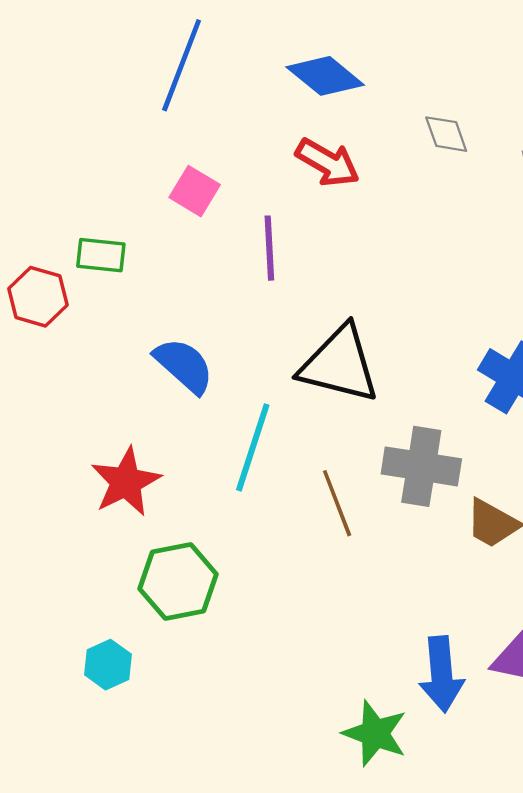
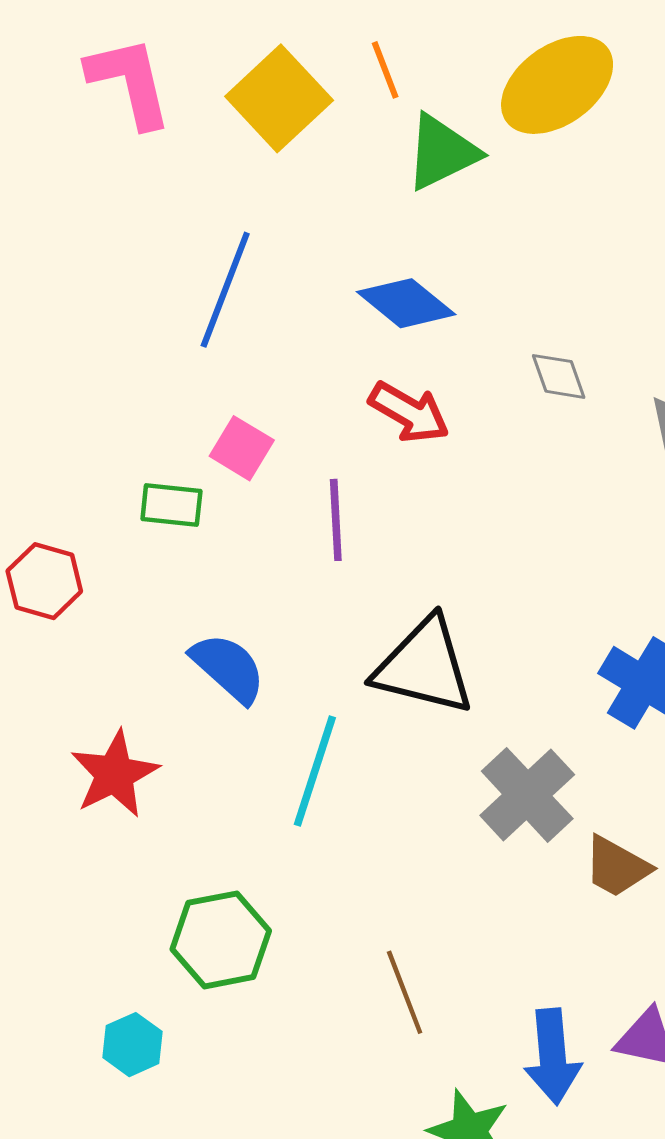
green rectangle: (101, 255) -> (171, 505), moved
gray cross: (421, 466) -> (527, 795), turned 38
red star: (126, 482) -> (115, 774), moved
brown line: (337, 503) -> (405, 992), moved

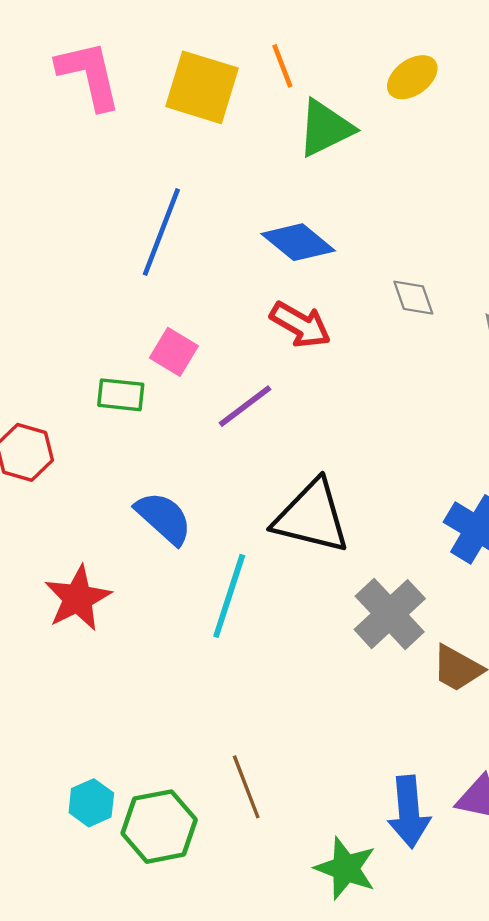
yellow ellipse: (557, 85) -> (412, 77), size x0.6
yellow square: (279, 98) -> (202, 87), turned -30
purple line: (336, 520) -> (245, 406), turned 56
green hexagon: (221, 940) -> (159, 827), moved
brown line: (405, 992) -> (246, 787), moved

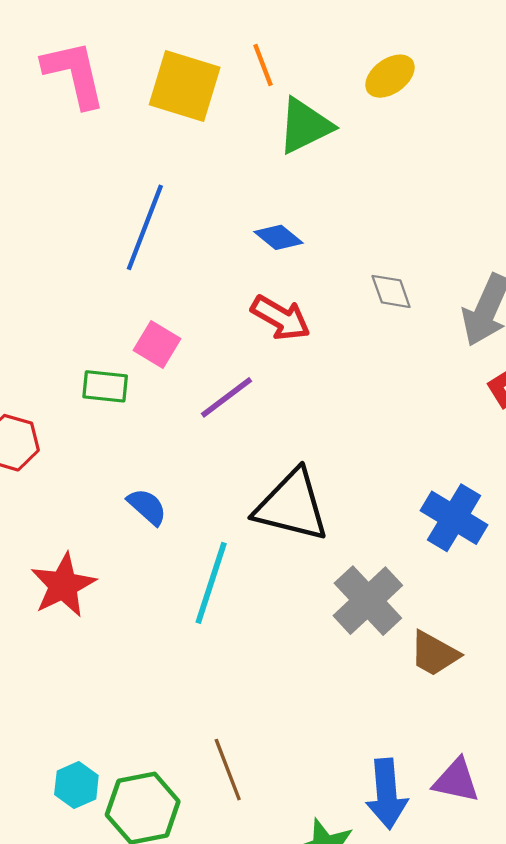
blue diamond: (298, 242) -> (278, 237), size x0.7
blue semicircle: (164, 518) -> (147, 507), size x0.7

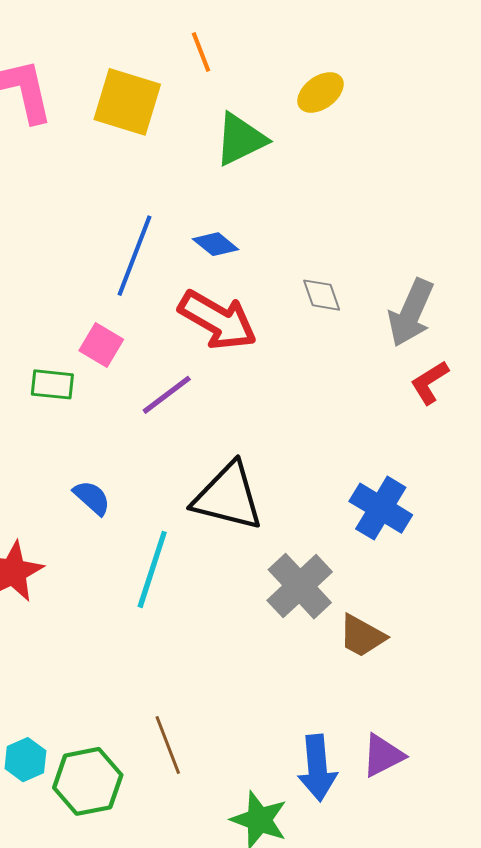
orange line: (263, 65) -> (201, 52), moved
blue line: (145, 227) -> (134, 256), moved
red arrow: (281, 318) -> (218, 320), size x1.4
purple triangle: (456, 781) -> (383, 755), turned -39

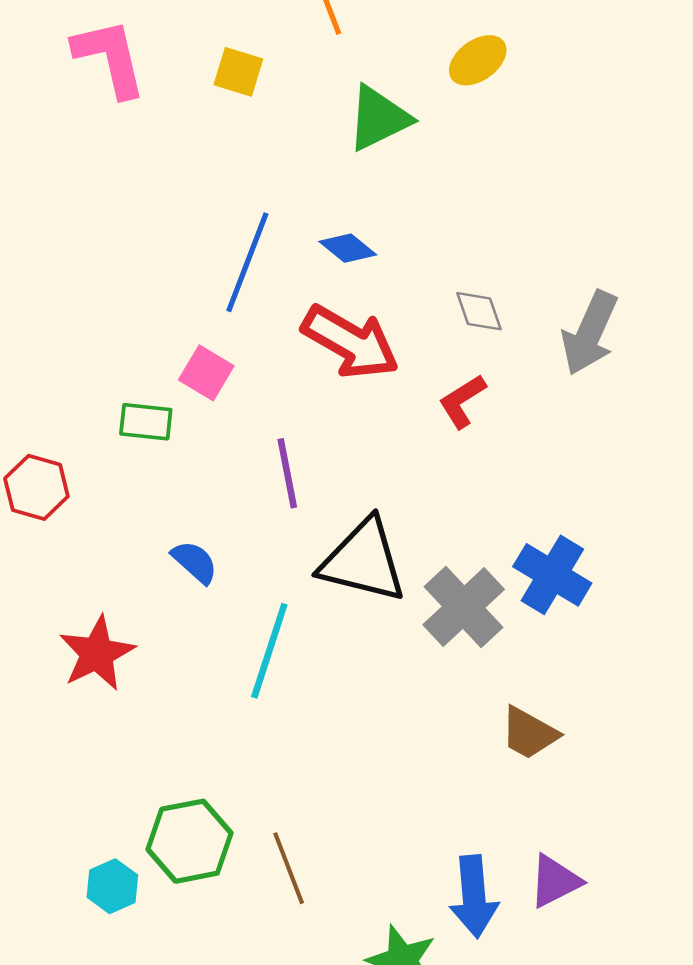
yellow square: (127, 102) -> (238, 72), size x0.6
red L-shape: (430, 382) -> (462, 401), moved
purple line: (167, 395) -> (287, 473), moved, turned -64
gray cross: (300, 586) -> (464, 607), moved
green hexagon: (88, 781) -> (190, 841), moved

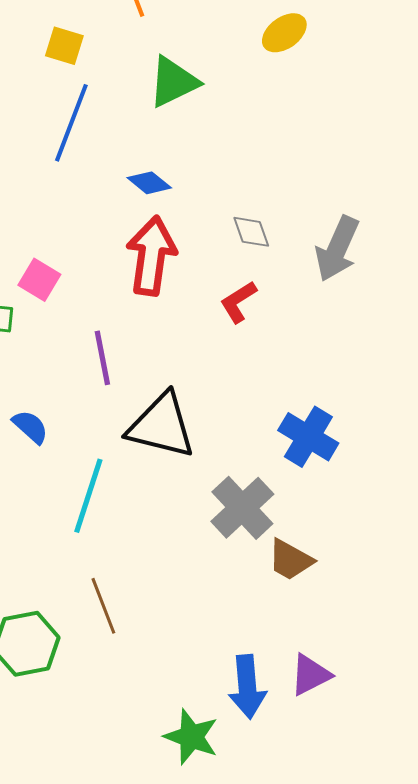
yellow ellipse: (478, 60) -> (284, 33), moved
blue line: (247, 262) -> (71, 123), moved
red arrow: (350, 342) -> (151, 256), turned -112
gray cross: (464, 607) -> (242, 508), moved
brown line: (289, 868) -> (103, 606), moved

